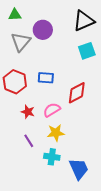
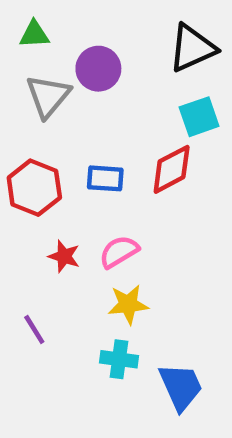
red diamond: (77, 93) -> (172, 169), moved
purple line: (29, 141) -> (34, 329), moved

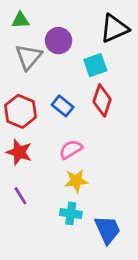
cyan square: (199, 117) -> (95, 65), moved
red diamond: (172, 169) -> (102, 100), turned -44
blue rectangle: (105, 178) -> (63, 106), turned 35
red star: (64, 256) -> (19, 152), moved, size x1.4

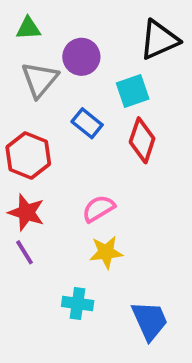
blue rectangle: (63, 106) -> (87, 123), moved
purple line: (20, 196) -> (24, 252), moved
cyan cross: (71, 213) -> (78, 304), moved

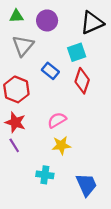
purple circle: (81, 57) -> (47, 20), moved

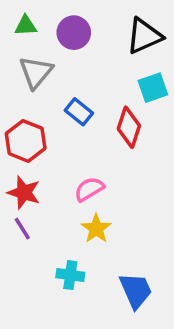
cyan square: (77, 52) -> (153, 88), moved
yellow star: (61, 145) -> (96, 229), turned -30

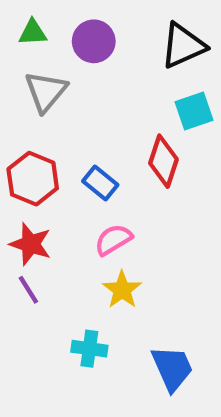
blue rectangle: (79, 112) -> (100, 183), moved

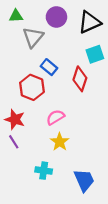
purple circle: (94, 41) -> (56, 17), moved
gray triangle: (46, 91) -> (33, 37), moved
red hexagon: (33, 179) -> (32, 87), moved
blue rectangle: (100, 183) -> (49, 67), moved

